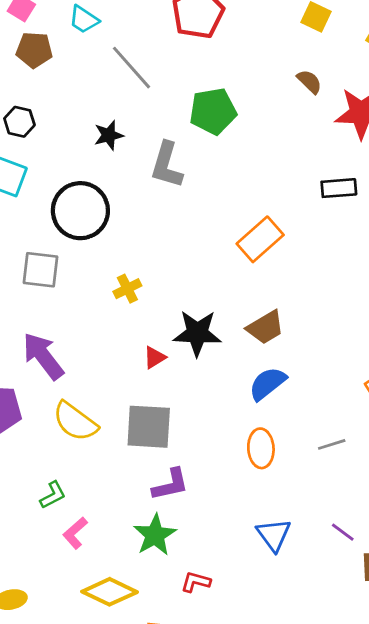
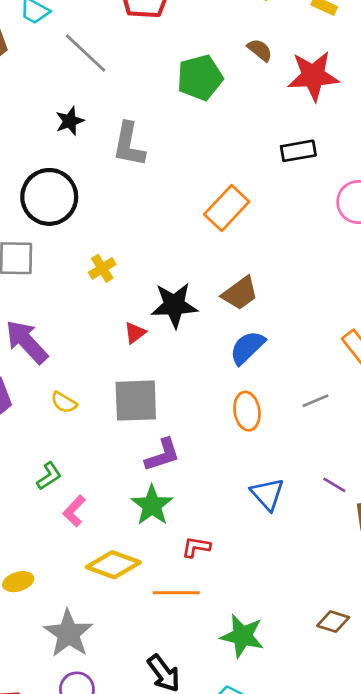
green pentagon: (213, 111) -> (200, 78), moved
yellow semicircle: (75, 421) -> (64, 402), size x0.6

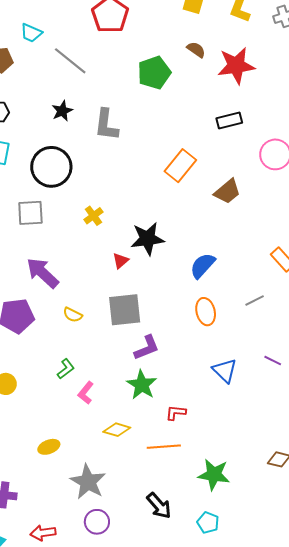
brown trapezoid: (240, 293) -> (227, 192), moved
yellow diamond: (113, 565) -> (117, 430), size x0.7

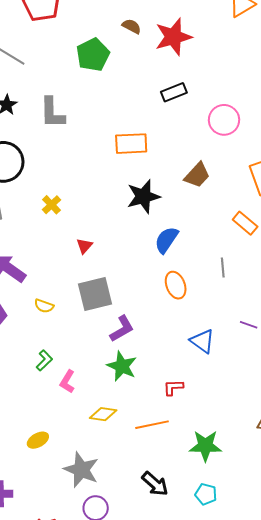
orange rectangle: (180, 166) -> (131, 144), turned 56
brown trapezoid: (227, 192) -> (197, 175), moved
black star: (147, 239) -> (143, 196), moved
gray line: (255, 300) -> (223, 268), turned -60
red L-shape: (176, 413) -> (173, 387), moved

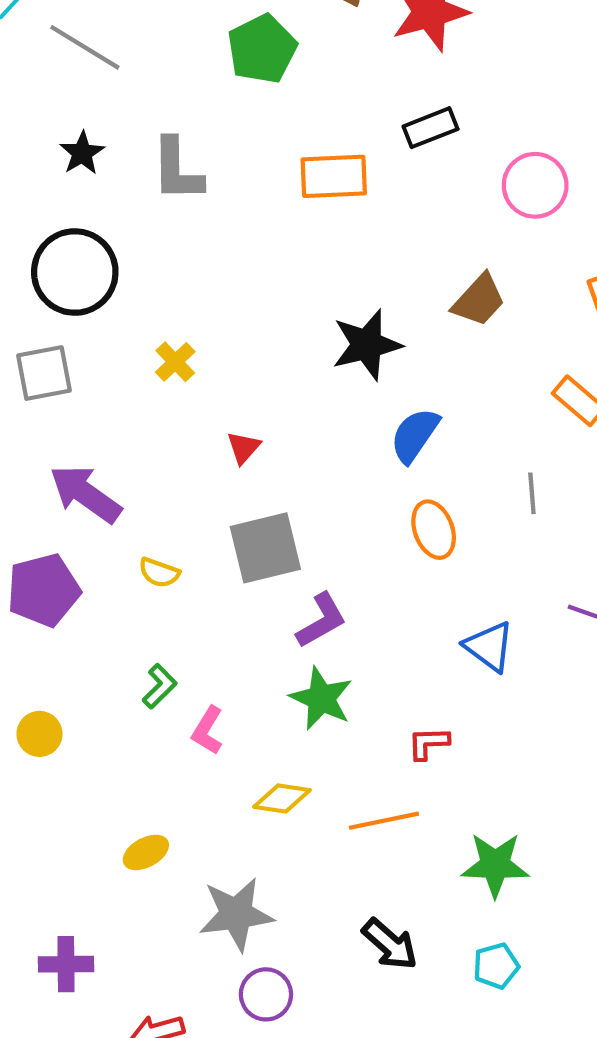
orange rectangle: (131, 144) -> (334, 176), moved
gray star: (81, 470) -> (236, 914), turned -30
cyan pentagon: (206, 494) -> (496, 966), turned -30

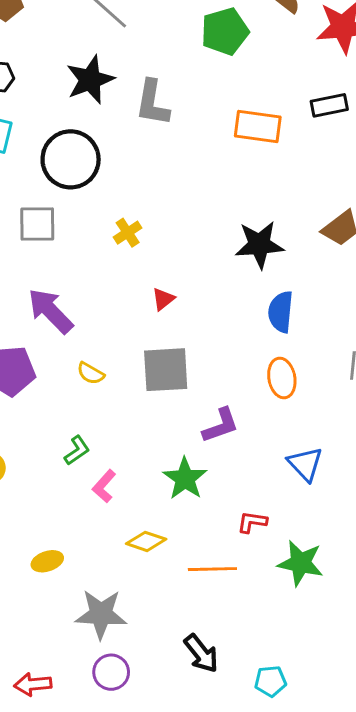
black star: (82, 153) -> (90, 80), size x1.6
blue semicircle: (415, 435) -> (281, 312), turned -39
purple L-shape: (321, 620) -> (221, 426), moved
green star: (495, 865) -> (300, 563), moved

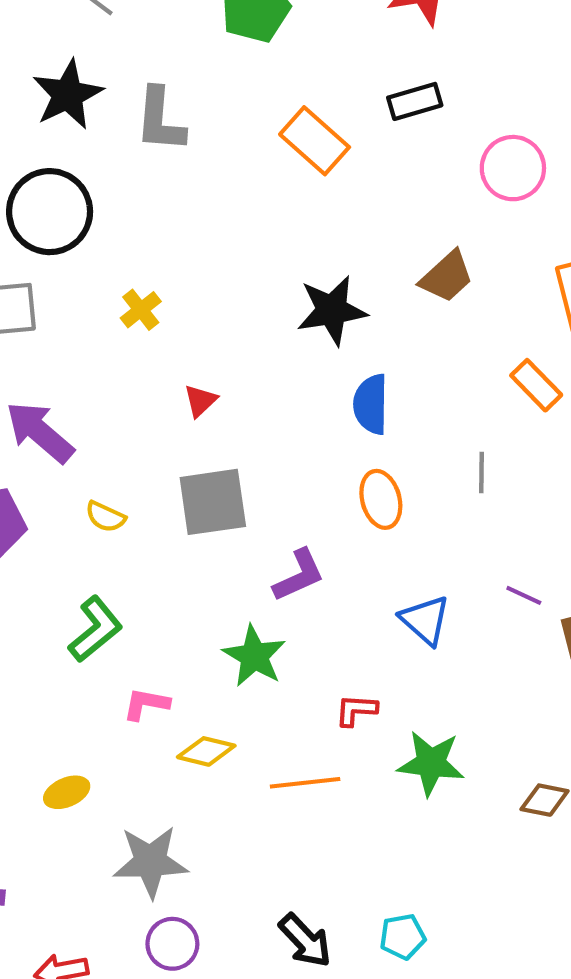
orange rectangle: (258, 126) -> (315, 141), turned 39
green L-shape: (77, 450) -> (95, 629), size x1.5
pink L-shape: (104, 486) -> (146, 704), moved, turned 64
black arrow: (201, 653) -> (305, 941), moved

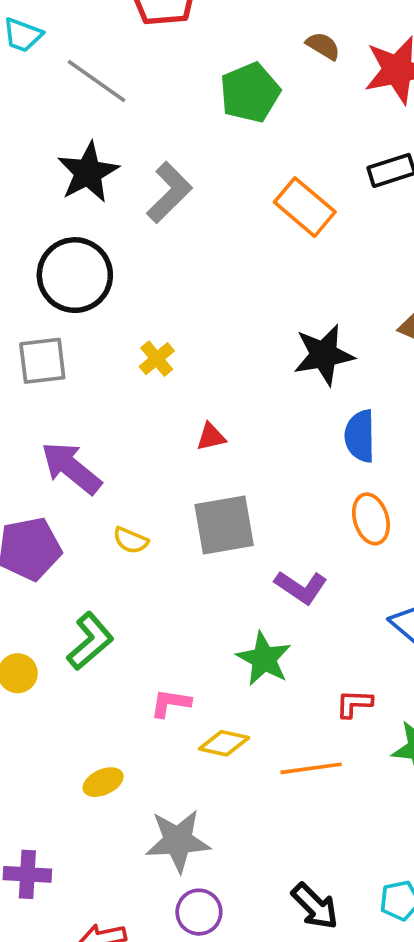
gray L-shape: (160, 120) -> (169, 192), turned -138
red triangle: (200, 401) -> (211, 437), turned 32
purple L-shape: (299, 575) -> (301, 587), turned 60
green L-shape: (95, 629) -> (90, 641), moved

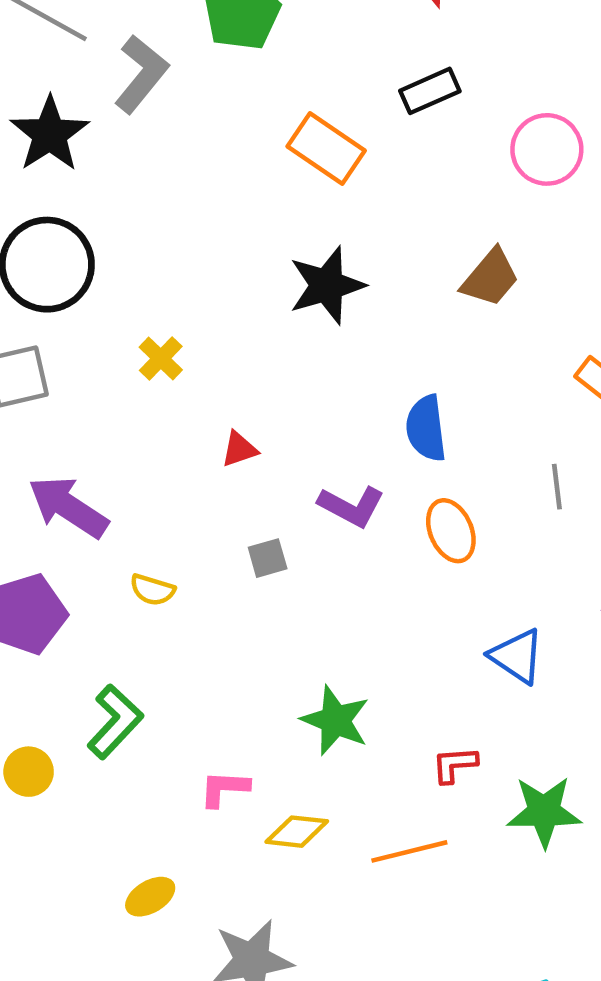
gray L-shape: (169, 192) -> (141, 74), moved
black star: (324, 355) -> (327, 285), moved
gray square: (224, 525) -> (268, 558), size x0.5
purple L-shape: (301, 587) -> (351, 506), moved

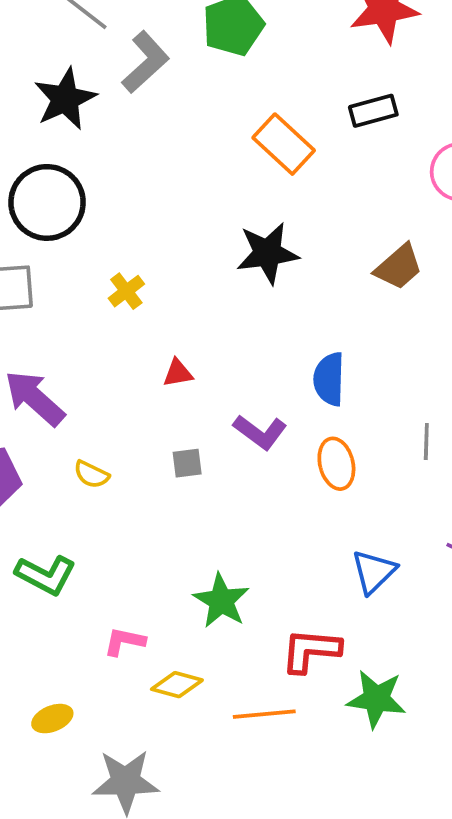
blue triangle: (517, 656) -> (374, 572), turned 33
green L-shape: (115, 722) -> (46, 575), turned 66
red L-shape: (455, 765) -> (311, 650), size x1.6

